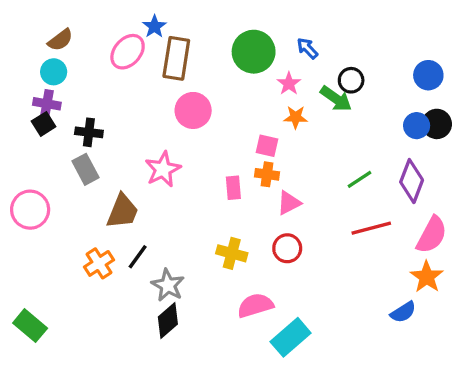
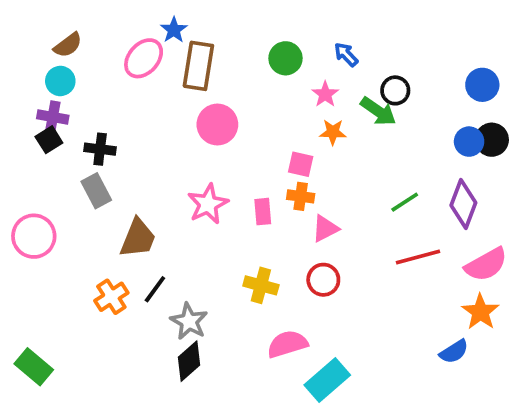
green circle: (254, 52) -> (285, 58), size x0.7
pink star: (163, 169) -> (208, 204), moved
pink semicircle: (432, 235) -> (486, 265), turned 33

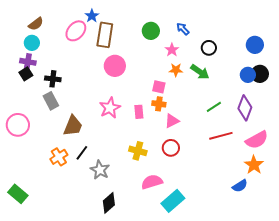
green arrow: (378, 111) -> (200, 72), moved
black diamond: (189, 361) -> (109, 203), moved

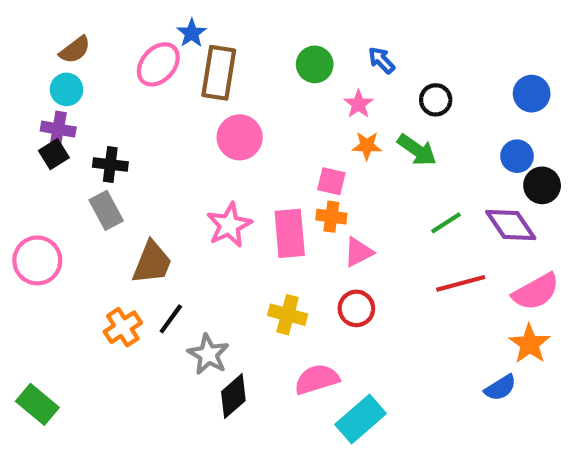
black circle: (260, 74) -> (542, 185), moved
purple diamond: (245, 108) -> (511, 225), turned -55
pink rectangle: (139, 112) -> (290, 233), size x1.6
black diamond: (109, 203) -> (233, 396), moved

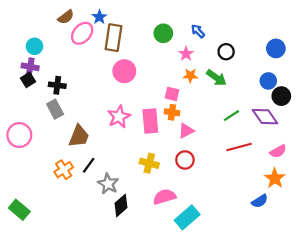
brown semicircle: (75, 50) -> (66, 17), moved
pink semicircle: (536, 292) -> (278, 151), size x0.7

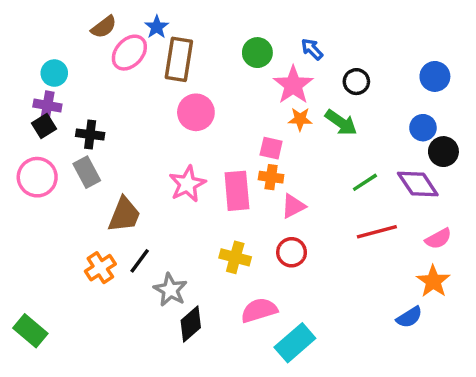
pink star: (186, 54) -> (293, 85), size x1.6
pink circle: (19, 135) -> (37, 177), moved

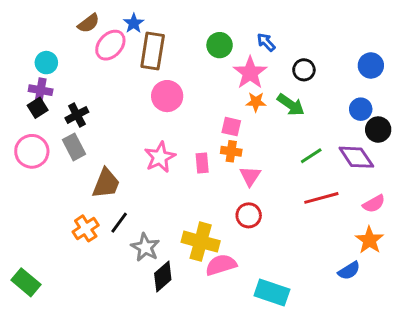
black cross: (90, 134) -> (77, 115), turned -35
pink rectangle: (237, 191) -> (202, 163), size x0.6
pink triangle: (293, 206) -> (250, 176), turned -30
yellow cross: (235, 257) -> (201, 242), moved, size x1.4
cyan rectangle: (295, 343) -> (272, 292), moved, turned 60

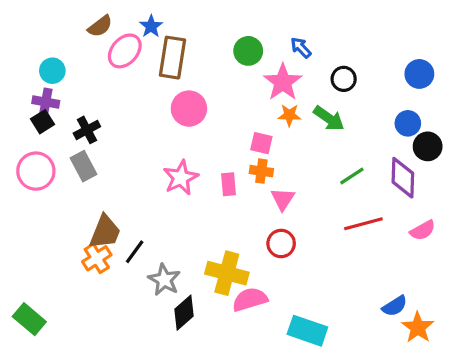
purple diamond: (356, 157) -> (403, 178), turned 36
brown trapezoid: (106, 183) -> (105, 232), moved
orange star: (369, 240) -> (418, 327), moved

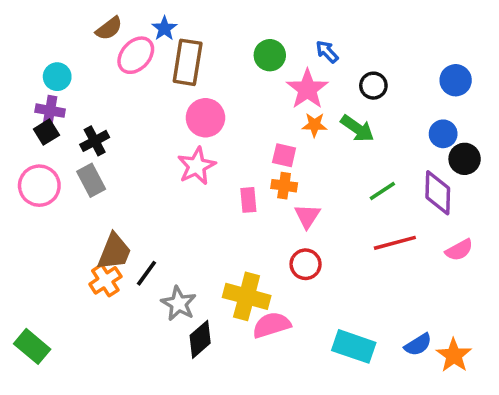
pink star: (181, 178) -> (197, 166), moved
blue semicircle: (395, 306) -> (418, 345), moved
cyan rectangle: (307, 331) -> (354, 346), moved

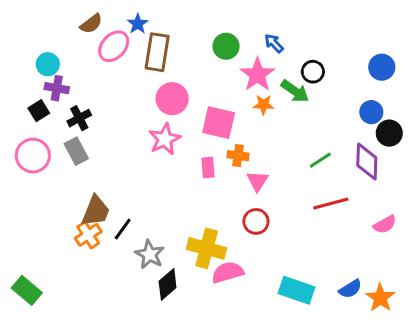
purple cross: (50, 111) -> (57, 88), moved
green arrow: (357, 128) -> (295, 91), moved
pink square: (284, 155) -> (219, 123), moved, size x1.6
pink semicircle: (459, 250) -> (385, 224), moved

